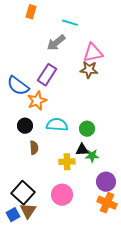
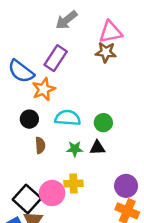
green star: (92, 156) -> (75, 149), moved
yellow cross: (67, 162) -> (74, 183), moved
pink circle: (62, 195) -> (52, 193), moved

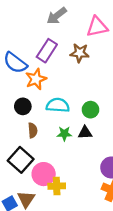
brown star: (106, 52) -> (80, 53), moved
yellow cross: (74, 183) -> (57, 186), moved
black square: (27, 199) -> (21, 160), moved

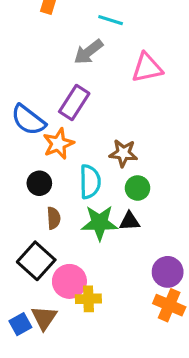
brown star: (80, 53) -> (123, 153), moved
cyan semicircle: (58, 105) -> (90, 182), turned 85
green star: (64, 134) -> (100, 223), size x1.6

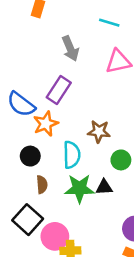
cyan line: (111, 20) -> (109, 23), moved
gray arrow: (88, 52) -> (70, 49), turned -75
green circle: (138, 188) -> (121, 160), moved

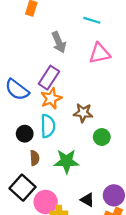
orange star: (46, 124) -> (51, 98), moved
cyan semicircle: (72, 155) -> (48, 126), moved
black triangle: (104, 187) -> (87, 200), moved, turned 32

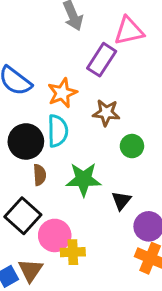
purple rectangle: (49, 78) -> (102, 60), moved
black circle: (25, 134) -> (26, 141), size x1.5
black triangle: (87, 200) -> (121, 201), moved, turned 40

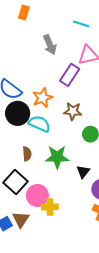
cyan semicircle: (58, 131) -> (39, 124), turned -65
black circle: (26, 141) -> (18, 113), moved

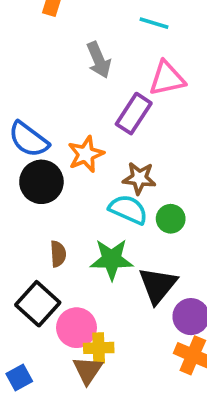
cyan semicircle: (39, 124) -> (128, 210), moved
black triangle: (83, 172) -> (158, 285), size x1.6
brown triangle: (21, 219) -> (88, 370), moved

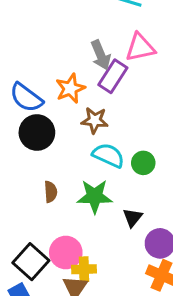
gray arrow: (99, 60) -> (101, 55), moved
orange star: (86, 154) -> (70, 88), moved
brown star: (139, 178) -> (95, 120), moved
black triangle: (158, 285) -> (133, 218), size x0.6
black square: (38, 304) -> (31, 262), moved

